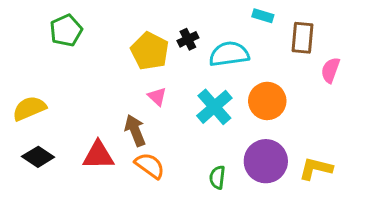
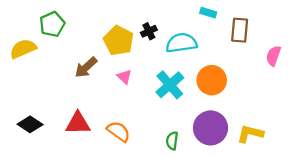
pink semicircle: (330, 70) -> (273, 56), moved
yellow semicircle: (29, 108) -> (23, 49), moved
brown arrow: (135, 130) -> (86, 67), moved, turned -110

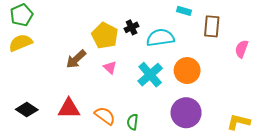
green pentagon: (52, 24) -> (22, 15), moved
yellow L-shape: (250, 134) -> (238, 122), moved
green semicircle: (172, 141) -> (133, 122), moved

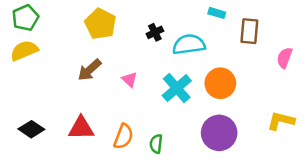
yellow pentagon: (105, 36) -> (100, 24), moved
orange semicircle: (105, 116) -> (123, 137), turned 75
yellow L-shape: (238, 122) -> (281, 121), moved

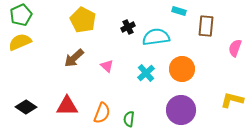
cyan cross: (177, 88) -> (146, 73), size x0.7

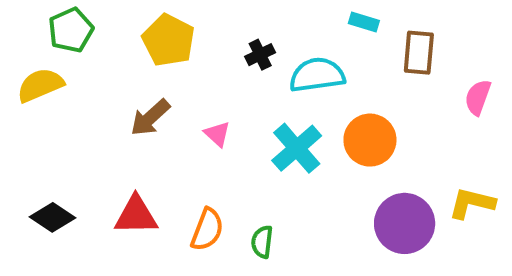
green pentagon: (21, 15) -> (71, 30), moved
cyan cross: (146, 73) -> (297, 148), size x1.4
purple circle: (181, 110) -> (405, 223), moved

